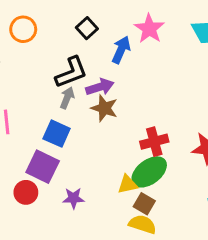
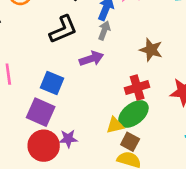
purple arrow: (100, 87) -> (91, 59), moved
gray arrow: (67, 98) -> (104, 31), moved
brown star: (104, 108) -> (151, 50), moved
red circle: (26, 192) -> (44, 146), moved, size x1.5

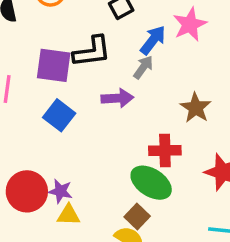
purple square: (41, 112) -> (54, 65), moved, turned -32
green ellipse: (133, 114) -> (151, 183), turned 56
yellow triangle: (115, 125) -> (69, 215), moved

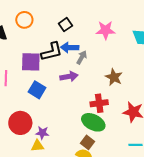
pink star: (190, 24) -> (105, 30), turned 30
blue arrow: (153, 40) -> (70, 48), moved, turned -120
red circle: (27, 191) -> (20, 123), moved
yellow triangle: (69, 215) -> (38, 146), moved

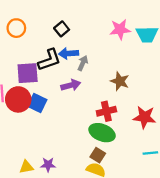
pink star: (105, 30) -> (120, 29), moved
red circle: (20, 123) -> (18, 99), moved
purple star: (42, 133) -> (48, 165), moved
yellow triangle: (38, 146) -> (26, 167), moved

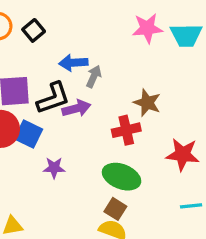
black square: (62, 29) -> (34, 30), moved
black L-shape: (49, 60) -> (53, 98), moved
red cross: (106, 111) -> (126, 130), moved
purple star: (48, 165) -> (54, 168), moved

